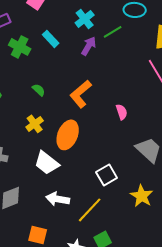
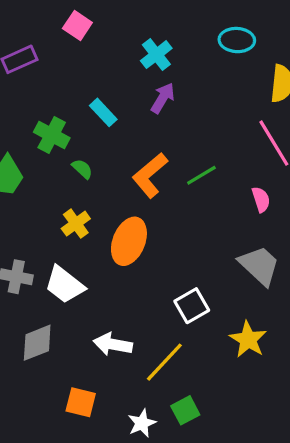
green line: (113, 32) -> (201, 175), moved
cyan rectangle: (51, 39) -> (103, 112), moved
green cross: (20, 47) -> (52, 135), moved
pink semicircle: (122, 112) -> (261, 199), moved
white trapezoid: (47, 163) -> (65, 285), moved

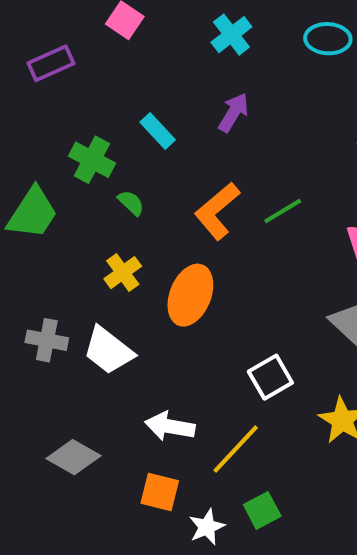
cyan cross: (156, 55) -> (231, 35), moved
gray diamond: (37, 343) -> (74, 457), moved, turned 51
orange square: (81, 402) -> (160, 492), moved

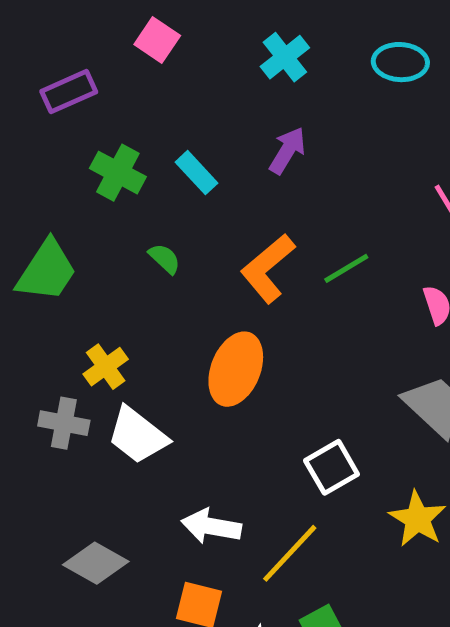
green cross: (92, 160) -> (118, 173), moved
yellow cross: (123, 273) -> (106, 367), moved

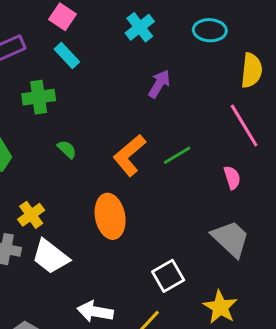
purple arrow: (287, 150) -> (159, 84), moved
green cross: (118, 173) -> (39, 97), turned -36
cyan rectangle: (196, 173) -> (67, 56), moved
orange ellipse: (236, 369) -> (110, 216), turned -33

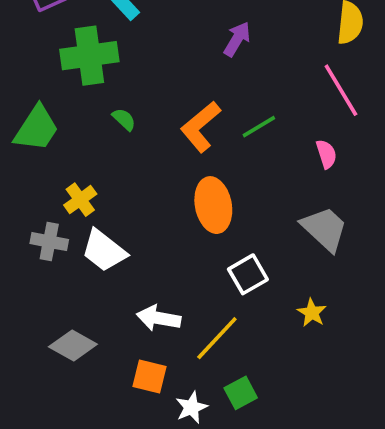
green cross: (39, 97) -> (89, 56), size x1.4
orange ellipse: (110, 216) -> (213, 205), moved
yellow star: (220, 307) -> (312, 313), size x0.7

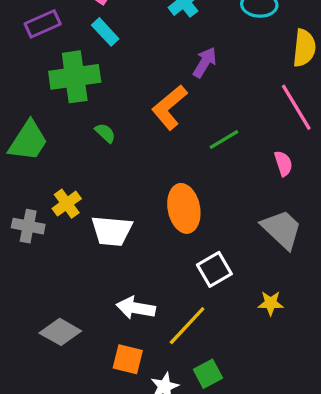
orange L-shape: (201, 127) -> (169, 107), moved
gray cross: (49, 242) -> (28, 226), moved
white trapezoid: (104, 251) -> (112, 231), moved, turned -33
yellow star: (312, 313) -> (271, 303), turned -30

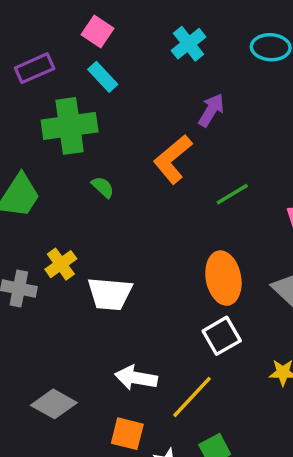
orange ellipse: (184, 208) -> (223, 278), moved

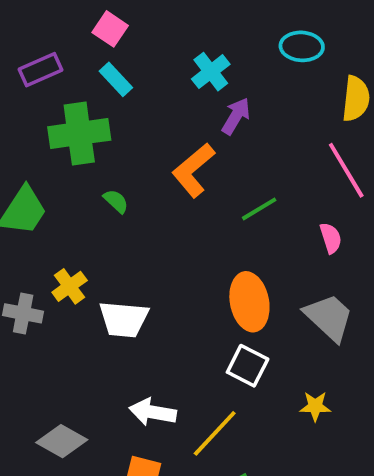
cyan cross: (188, 44) -> (211, 72), moved
white square: (222, 336) -> (248, 366), turned -33

